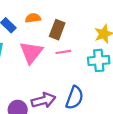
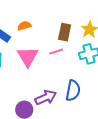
brown rectangle: (57, 30) -> (65, 32), moved

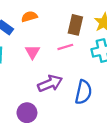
pink triangle: (28, 57) -> (32, 52), size x0.6
purple arrow: (46, 97) -> (50, 83), moved

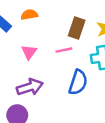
purple arrow: (50, 83) -> (30, 87), moved
blue semicircle: (83, 92) -> (78, 82), moved

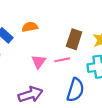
pink triangle: (29, 52) -> (39, 62), moved

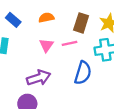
orange semicircle: (30, 27) -> (46, 18), moved

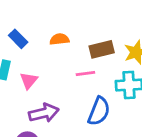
brown rectangle: (81, 23) -> (102, 49), turned 54
pink triangle: (46, 45) -> (29, 81), moved

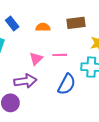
brown rectangle: (102, 49) -> (76, 23), moved
pink triangle: (29, 81) -> (36, 59), moved

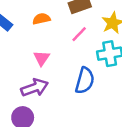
pink line: (60, 55) -> (79, 34), moved, turned -32

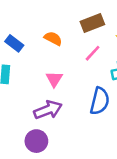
orange semicircle: (41, 19) -> (53, 38), turned 42

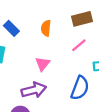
orange semicircle: (53, 38) -> (46, 28), turned -119

